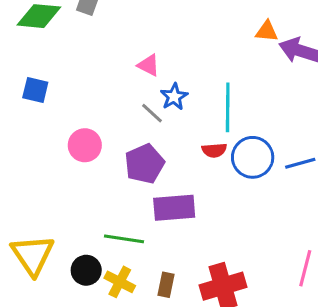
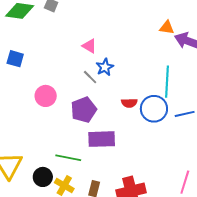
cyan line: (228, 107) -> (167, 82), moved

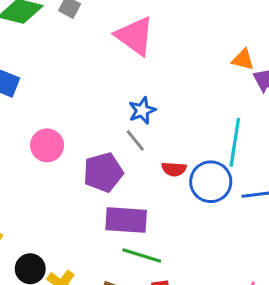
pink triangle: (89, 46) -> (135, 36), moved, size x1.8
gray line: (90, 77) -> (135, 140), moved
green line: (68, 158) -> (142, 255), moved

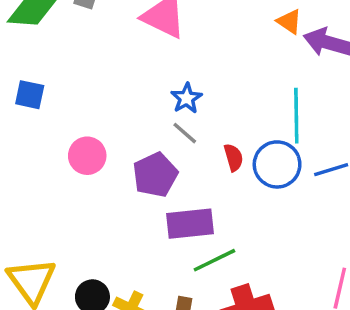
orange triangle: (243, 59) -> (289, 22), turned 30
red semicircle: (174, 169) -> (234, 157), turned -100
green line: (142, 255) -> (214, 260), turned -33

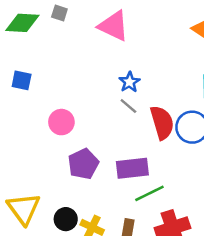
red semicircle: (234, 157) -> (162, 123), size x1.8
purple pentagon: (155, 175) -> (83, 164), moved

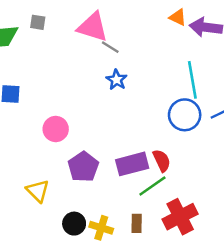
gray line: (128, 106) -> (110, 47), moved
red semicircle: (162, 123) -> (162, 161), moved, size x0.7
yellow triangle: (24, 209) -> (38, 191), moved, size x0.7

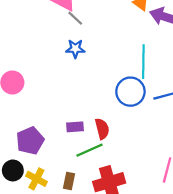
blue star: (117, 80) -> (75, 49), turned 30
purple rectangle: (132, 164) -> (75, 127), size x0.6
purple pentagon: (83, 167) -> (30, 141), moved

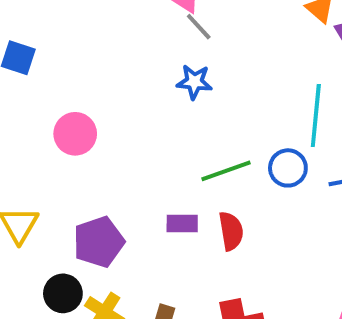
blue circle: (130, 92) -> (288, 168), size x0.7
green line: (90, 150) -> (226, 171), moved

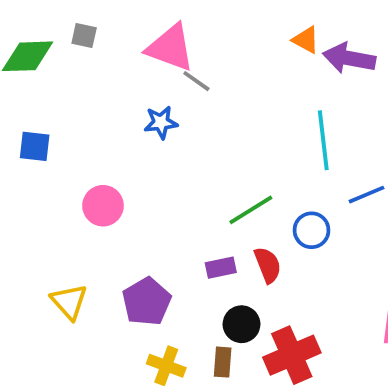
blue star: (194, 82) -> (161, 122), moved
blue circle: (288, 168) -> (312, 230), moved
black circle: (63, 293) -> (241, 324), moved

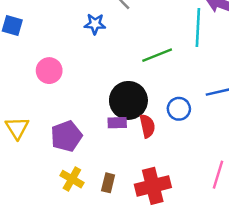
cyan line: (323, 140) -> (198, 28), moved
green line: (251, 210) -> (157, 55), moved
black circle: (241, 324) -> (128, 100), moved, size x1.6

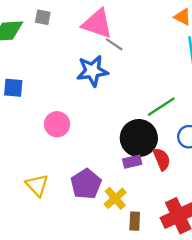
blue star: (95, 24) -> (92, 71), size x1.5
green line: (157, 55) -> (161, 107), moved
yellow cross: (72, 179) -> (115, 198), moved, turned 30

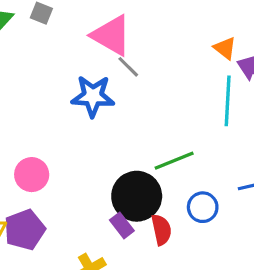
pink circle: (57, 124) -> (32, 175), moved
purple rectangle: (132, 162) -> (122, 225), turned 54
purple pentagon: (86, 184) -> (25, 230), moved

